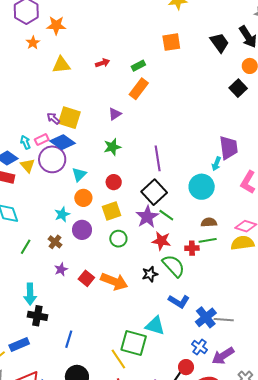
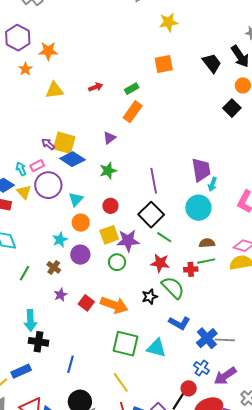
blue diamond: (63, 142) -> (72, 159), moved
purple trapezoid: (229, 148) -> (201, 170), moved
purple star: (147, 217) -> (128, 241), moved, turned 30
green square: (134, 343) -> (125, 344), moved

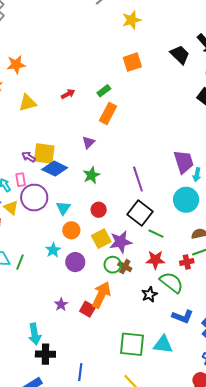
pink rectangle: (37, 166) -> (21, 180), turned -64
brown cross: (54, 267) -> (125, 267), moved
green line: (24, 273) -> (20, 262), moved
orange arrow: (114, 305) -> (101, 295), moved, turned -76

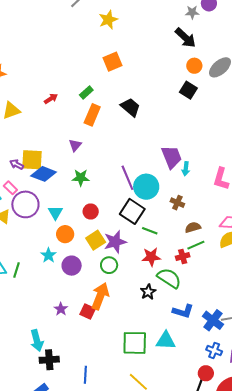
black trapezoid: (180, 55) -> (130, 107), moved
green star: (91, 175) -> (81, 178), turned 30
pink rectangle: (21, 180) -> (10, 188), turned -32
cyan circle: (186, 200) -> (146, 187), moved
brown cross: (125, 267) -> (177, 203), moved

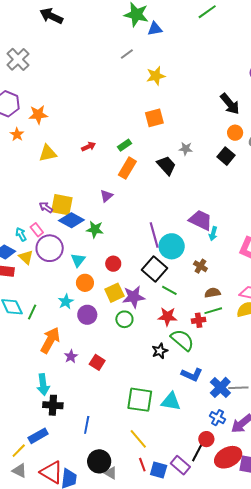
gray star: (192, 12) -> (186, 149), moved
purple trapezoid: (172, 157) -> (201, 220), turned -50
green star: (81, 178) -> (95, 229), moved
orange arrow: (100, 296) -> (50, 340), moved

